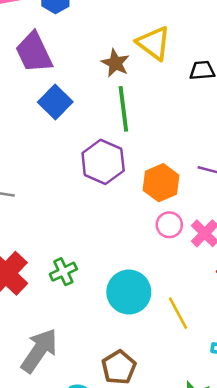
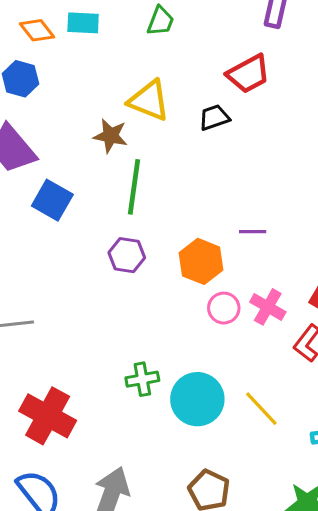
green line: (123, 109) -> (134, 187), turned 30
purple hexagon: (103, 162) -> (127, 255), size x0.7
green cross: (63, 272) -> (142, 379), moved, turned 30

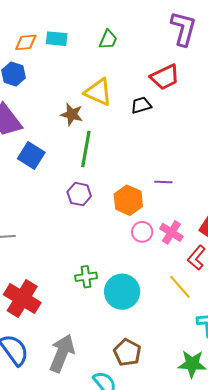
orange diamond: (37, 30) -> (26, 42), turned -60
yellow line: (261, 409) -> (180, 287), moved

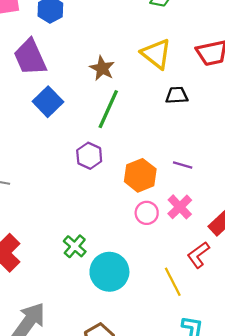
yellow triangle: (98, 92) -> (156, 54), moved
black trapezoid: (141, 105) -> (177, 95), moved
pink cross: (171, 232) -> (180, 207), moved
green cross: (86, 277) -> (75, 246), turned 35

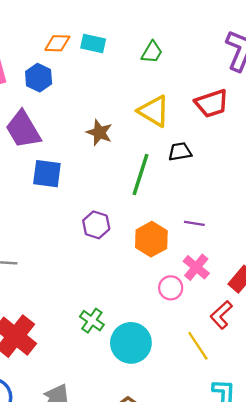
blue square: (48, 102) -> (47, 174), turned -32
green line: (108, 109) -> (140, 174), moved
pink circle: (147, 213) -> (171, 288), moved

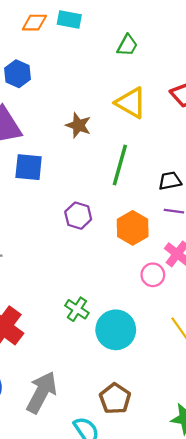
orange diamond: (57, 43) -> (34, 23), moved
cyan rectangle: (93, 44) -> (69, 20), moved
black trapezoid: (180, 152) -> (170, 181), moved

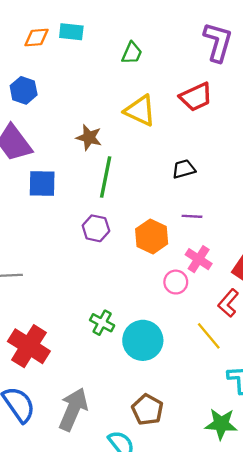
green line: (120, 165) -> (106, 177), moved
black trapezoid: (170, 181) -> (184, 169), moved

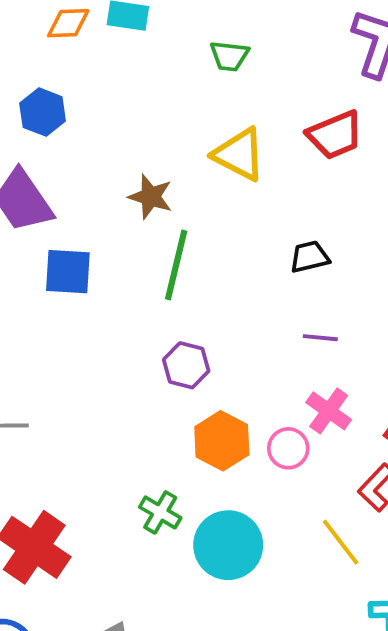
green trapezoid: (132, 53) -> (229, 56), turned 70
purple hexagon: (96, 228) -> (186, 365), moved
orange hexagon: (152, 236) -> (222, 441), moved

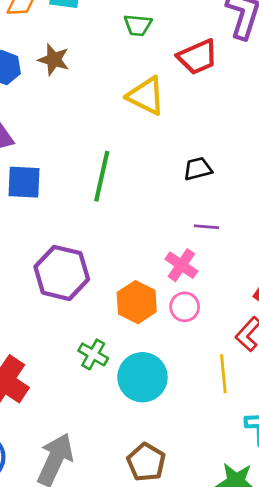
red trapezoid: (335, 135) -> (198, 57), moved
brown star: (151, 197) -> (54, 60), moved
purple hexagon: (186, 365) -> (62, 273), moved, size x1.6
pink cross: (329, 411) -> (181, 265), moved
yellow line: (341, 542) -> (223, 374), turned 33

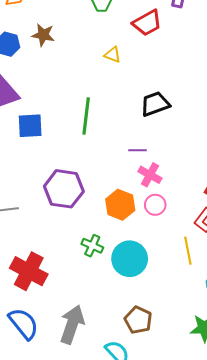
yellow triangle: (146, 96) -> (113, 55), size x0.6
black trapezoid: (198, 169) -> (155, 104), size x1.4
purple line: (206, 227) -> (137, 150), moved

